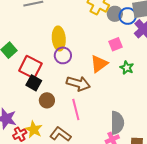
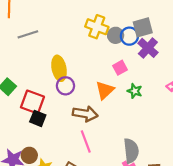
brown circle: (47, 100) -> (29, 155), moved

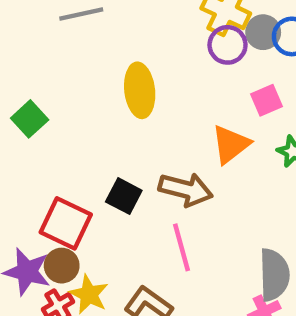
purple circle: (65, 86) -> (228, 45), moved
red square: (32, 102) -> (66, 223), moved
black square: (38, 118) -> (124, 196), moved

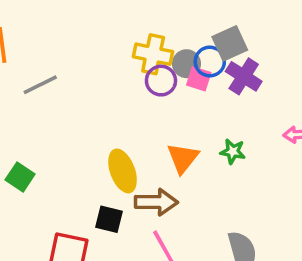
yellow ellipse: (140, 90) -> (123, 171), moved
pink square: (267, 100) -> (199, 79), moved, turned -35

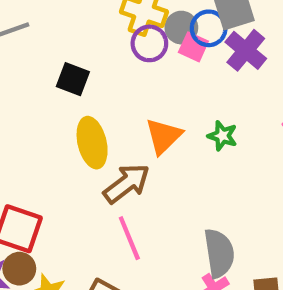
brown arrow: (156, 202) -> (127, 183), turned -45
black square: (109, 219) -> (73, 79), moved

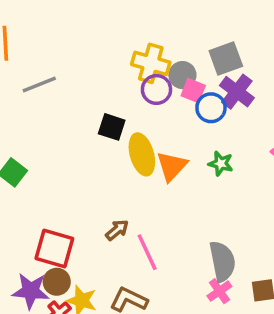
blue circle: (209, 28) -> (211, 108), moved
black square: (73, 79) -> (112, 127), moved
yellow ellipse: (92, 143) -> (142, 154), moved
brown arrow: (127, 183) -> (117, 230), moved, size x0.6

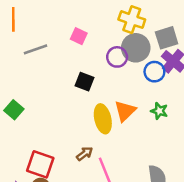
yellow cross: (151, 63) -> (132, 20), moved
gray circle: (182, 75) -> (136, 48), size x1.5
pink square: (193, 91) -> (79, 36), moved
yellow ellipse: (142, 154) -> (103, 119), moved

